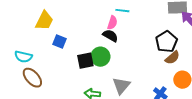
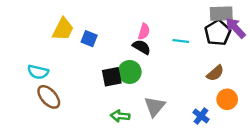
cyan line: (122, 11) -> (181, 41), moved
blue square: (59, 42) -> (89, 39), moved
black pentagon: (166, 42) -> (218, 33), moved

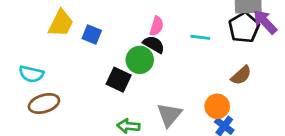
green circle: (130, 72) -> (140, 60), moved
black square: (112, 77) -> (119, 80), turned 36
brown ellipse: (49, 97) -> (44, 104), turned -65
orange circle: (227, 99) -> (217, 106), moved

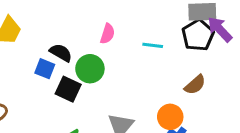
blue square: (92, 35) -> (45, 69), moved
black semicircle: (154, 44) -> (61, 53), moved

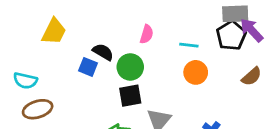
brown semicircle: (195, 85) -> (252, 77), moved
black square: (68, 89) -> (130, 96), moved, turned -35
orange circle: (170, 117) -> (196, 72), moved

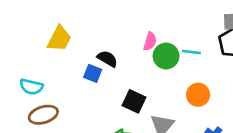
green circle: (130, 67) -> (166, 56), moved
orange circle: (196, 72) -> (198, 95), moved
black square: (130, 96) -> (134, 101), turned 35

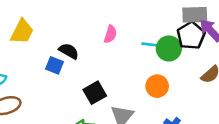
green circle: (166, 56) -> (169, 48), moved
black square: (134, 101) -> (95, 93), turned 35

